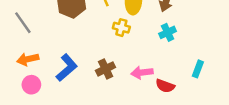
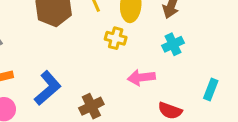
brown cross: (106, 69) -> (91, 106), moved
pink arrow: (142, 73) -> (141, 77), moved

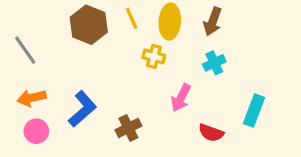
pink arrow: (141, 77) -> (181, 98), turned -56
cyan rectangle: (211, 90) -> (254, 111), size x1.4

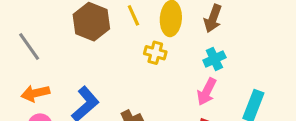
pink arrow: (181, 98) -> (207, 92), moved

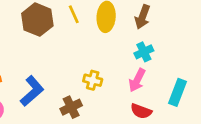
yellow cross: (155, 53) -> (93, 80), moved

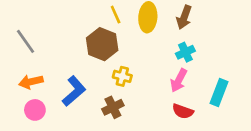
brown hexagon: (37, 20) -> (102, 44), moved
yellow cross: (93, 80) -> (122, 76), moved

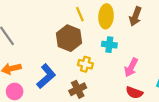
cyan cross: (185, 52) -> (109, 45), moved, turned 32

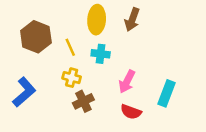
yellow line: (80, 14) -> (70, 47), moved
brown hexagon: (69, 38) -> (36, 37), moved
brown cross: (78, 89) -> (83, 101), moved

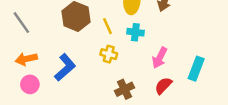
brown cross: (83, 101) -> (125, 89), moved
red semicircle: (131, 112) -> (163, 86), turned 114

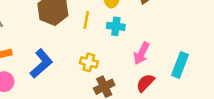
yellow line: (108, 26) -> (86, 20), turned 35
yellow cross: (109, 54) -> (89, 62), moved

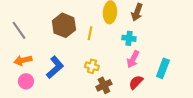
cyan cross: (116, 26) -> (129, 38), moved

